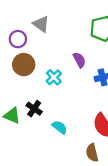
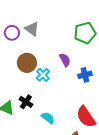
purple circle: (18, 39) -> (12, 33), moved
brown circle: (24, 65) -> (27, 63), moved

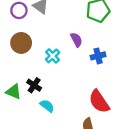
brown circle: (27, 63) -> (21, 43), moved
cyan semicircle: (48, 118) -> (47, 106), moved

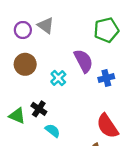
purple semicircle: (76, 40) -> (83, 61), size x1.5

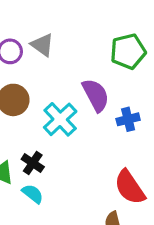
cyan cross: (58, 78) -> (60, 119), size x1.5
cyan semicircle: (53, 131) -> (33, 194), moved

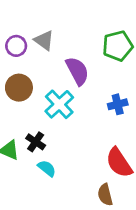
purple semicircle: (96, 95) -> (77, 71), moved
cyan semicircle: (33, 194) -> (47, 168), moved

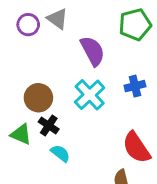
brown circle: (19, 88) -> (38, 98), moved
cyan cross: (59, 104) -> (90, 95), moved

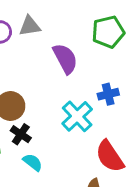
gray triangle: (57, 19) -> (30, 26), turned -45
cyan cross: (90, 95) -> (77, 116), moved

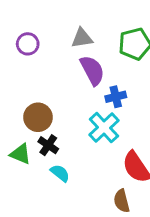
gray triangle: (30, 26) -> (82, 38), moved
blue cross: (108, 94) -> (116, 97), moved

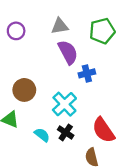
cyan cross: (104, 128) -> (64, 104), moved
black cross: (48, 145) -> (66, 132), moved

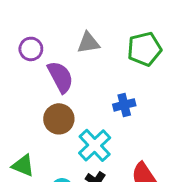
purple semicircle: (68, 52) -> (60, 77), moved
brown circle: (24, 90) -> (59, 119), moved

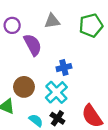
blue cross: (124, 105) -> (64, 68), moved
brown circle: (59, 119) -> (24, 87), moved

